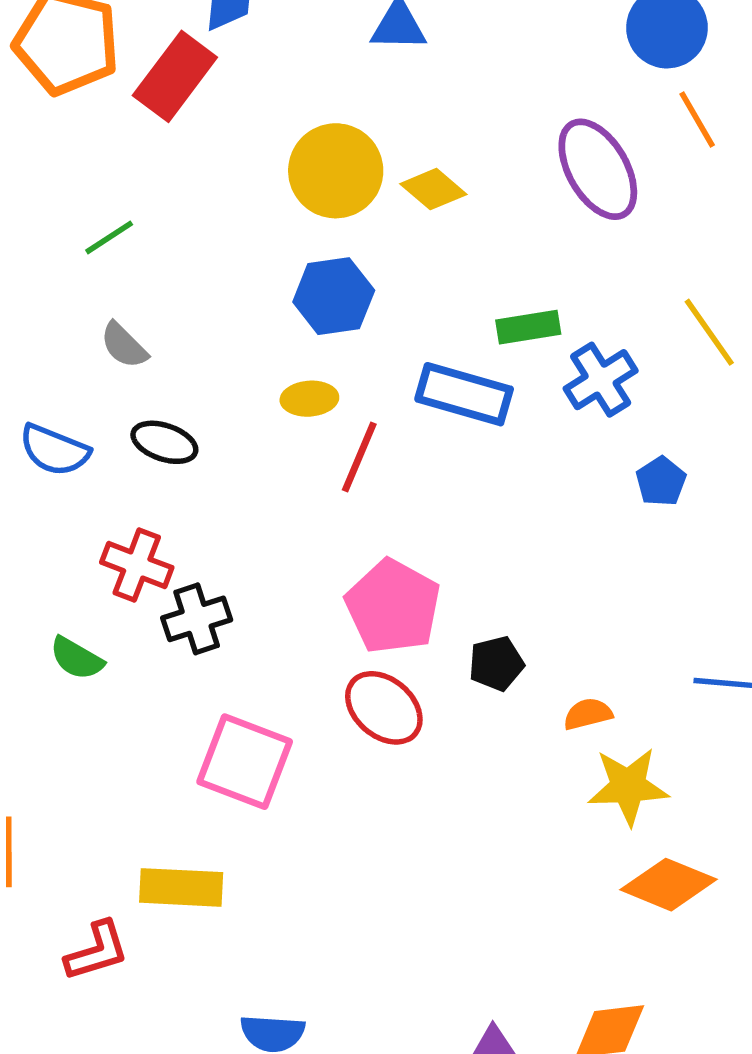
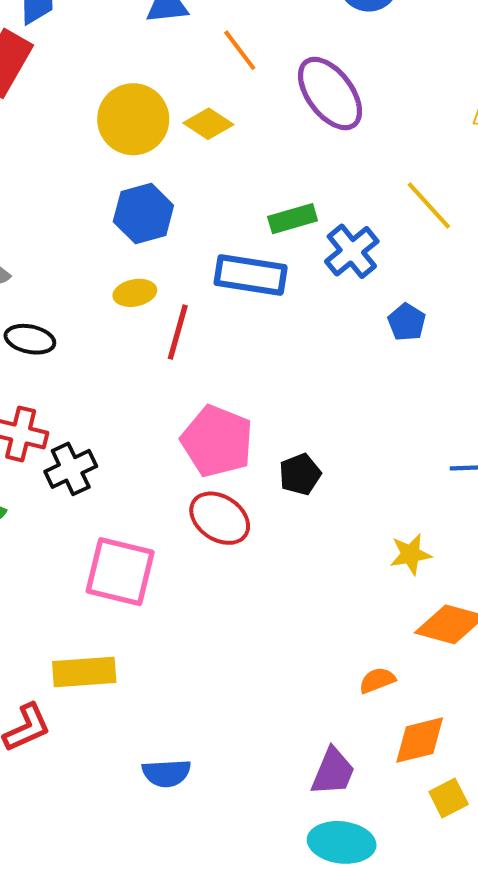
orange line: (697, 119) -> (240, 50), moved
orange semicircle: (588, 714) -> (377, 680), moved
yellow star: (628, 786) -> (411, 554), size x0.7

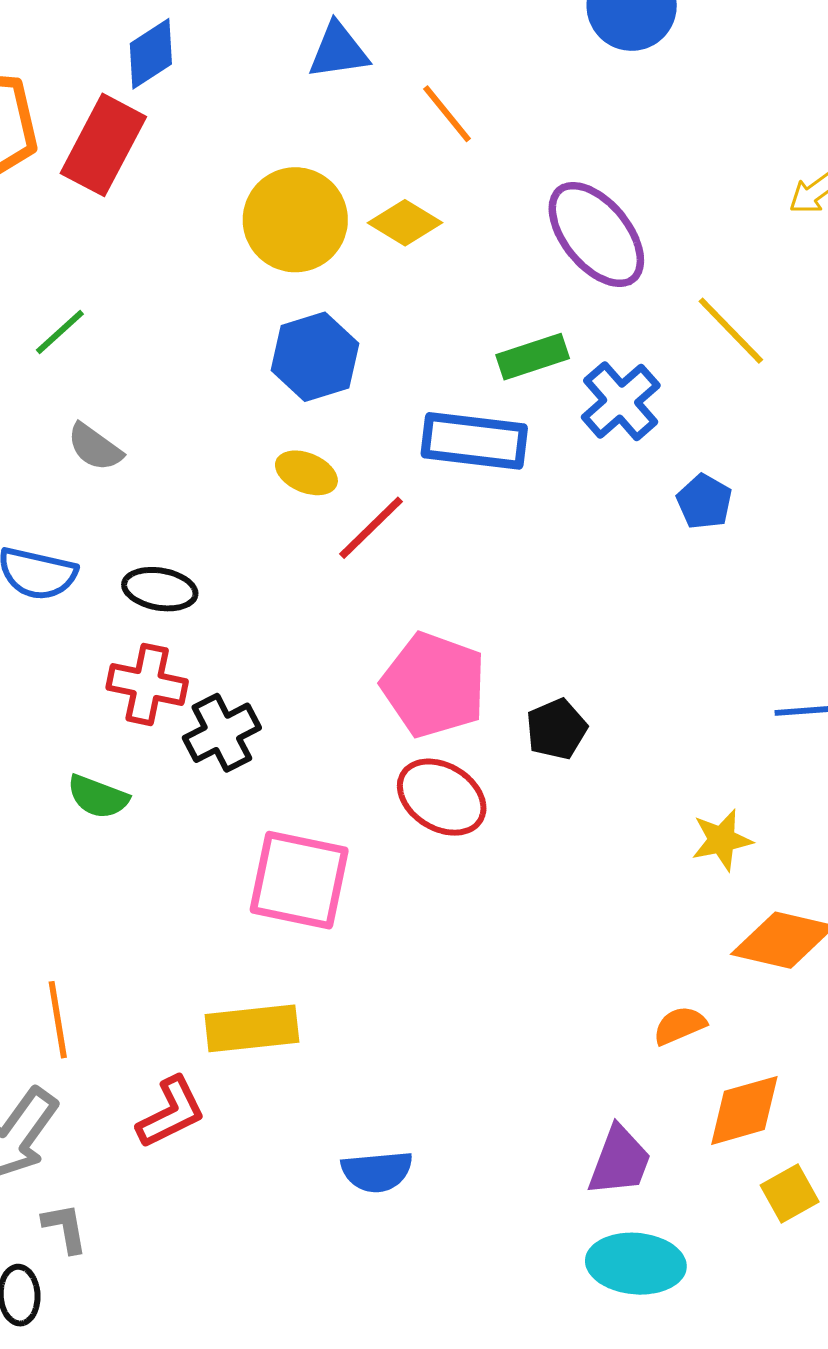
purple ellipse: (330, 93) -> (596, 234), moved
yellow ellipse: (135, 293) -> (306, 473), turned 36
red line: (178, 332) -> (371, 528), turned 32
black ellipse: (30, 339) -> (160, 589), moved

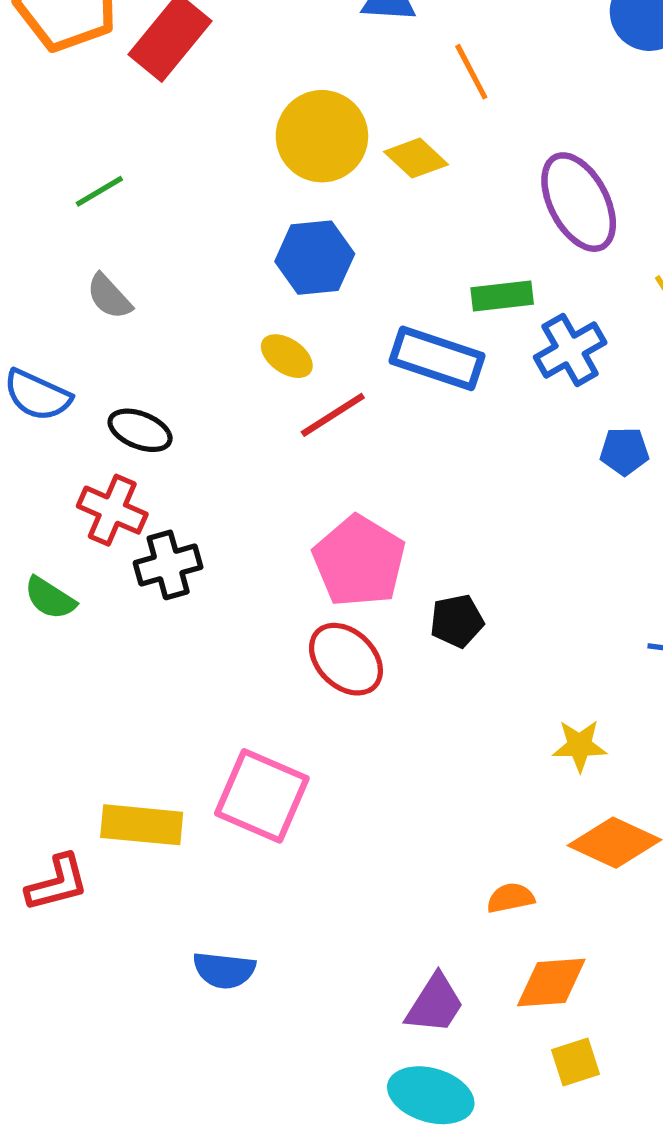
blue pentagon: (704, 502) -> (624, 451), turned 30
pink square: (299, 880) -> (262, 796), moved

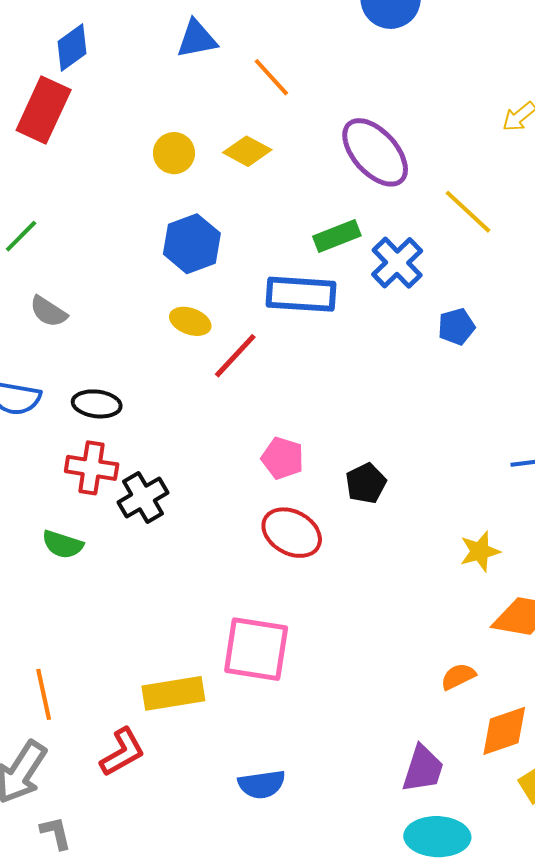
yellow circle: (322, 136) -> (174, 153), size x0.6
pink pentagon: (359, 561) -> (283, 458), size x0.6

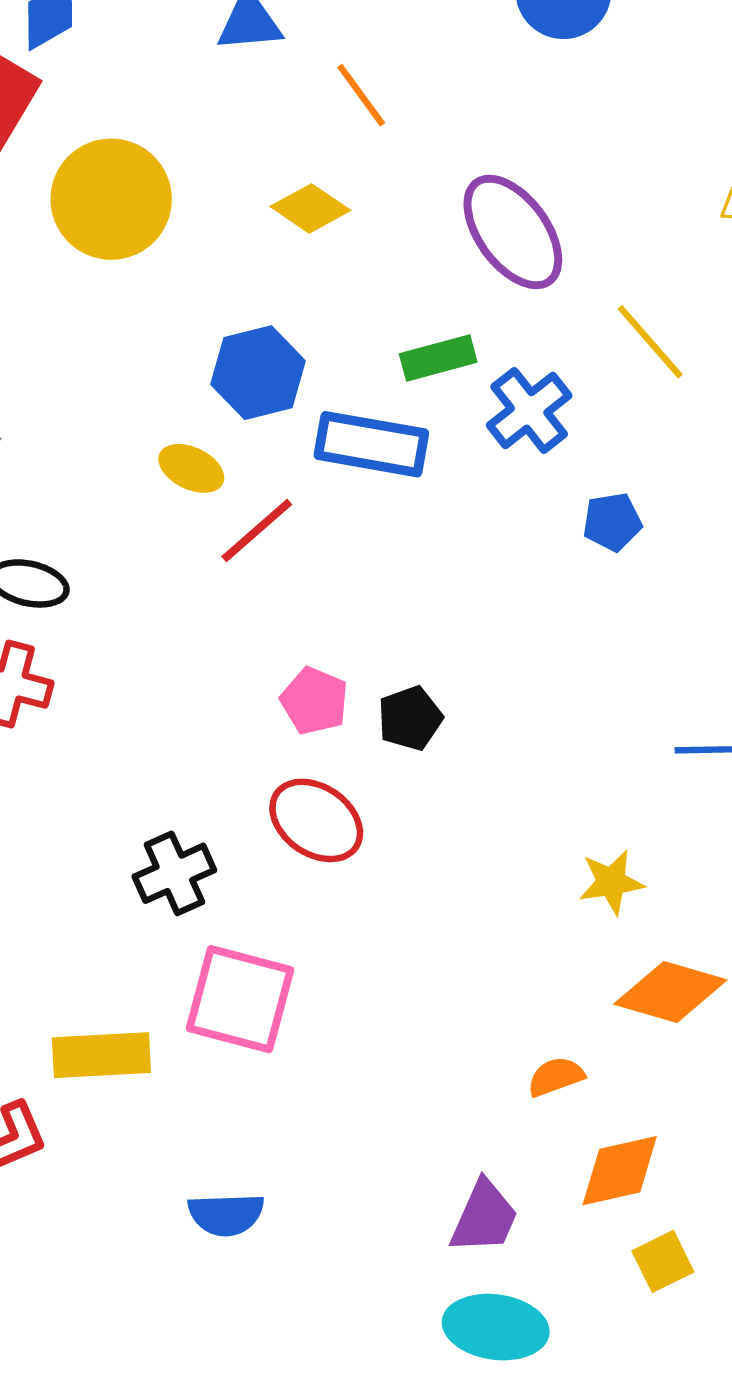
yellow circle: (174, 153) -> (111, 199), moved, size x1.8
blue hexagon: (192, 244) -> (258, 373), moved
black pentagon: (366, 483) -> (410, 718), moved
black cross: (143, 497) -> (174, 873), moved

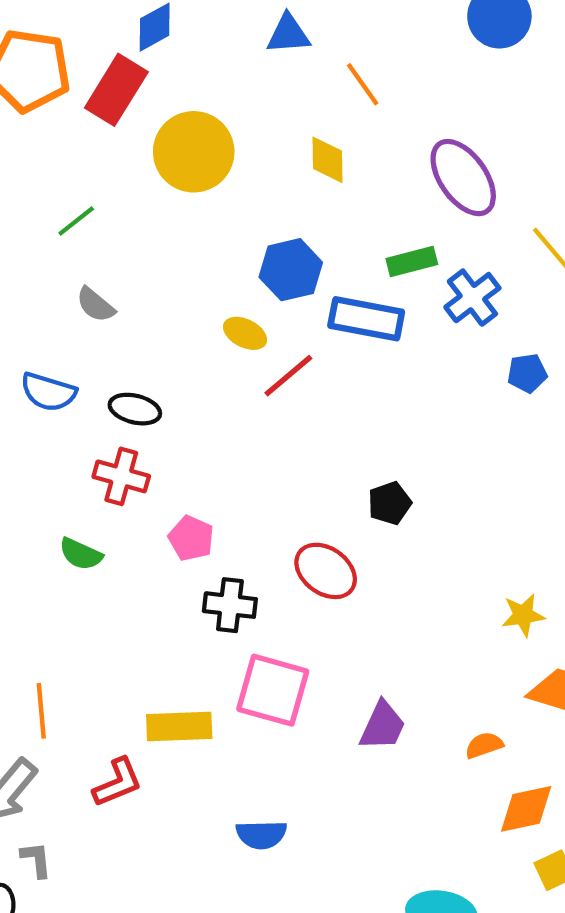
yellow diamond: (310, 208) -> (327, 160), turned 54
pink pentagon: (314, 701) -> (191, 538), moved
black cross: (174, 873) -> (230, 605), turned 30
purple trapezoid: (484, 1217) -> (383, 726), moved

